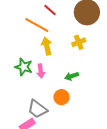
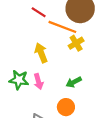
orange line: (37, 25) -> (62, 27), moved

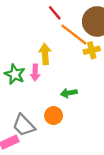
yellow cross: (76, 43) -> (92, 50), moved
pink arrow: (38, 82) -> (35, 73), moved

